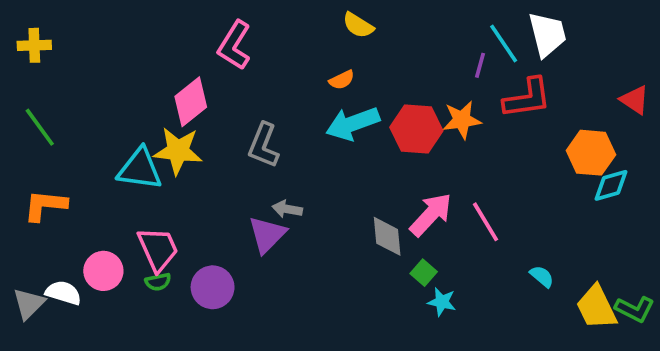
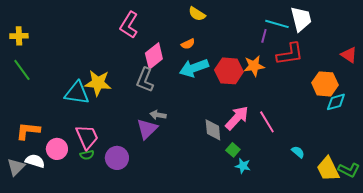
cyan line: (504, 43) -> (277, 24), turned -40
yellow cross: (34, 45) -> (19, 36), moved
pink diamond: (191, 102) -> (154, 56), moved
orange L-shape: (45, 205) -> (28, 131), moved

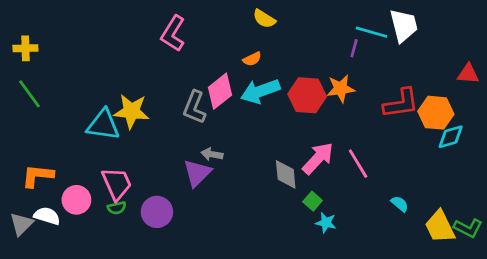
red L-shape: (290, 54) -> (401, 103), moved
red triangle: (349, 55) -> (468, 74), turned -30
pink diamond: (154, 56) -> (220, 91), moved

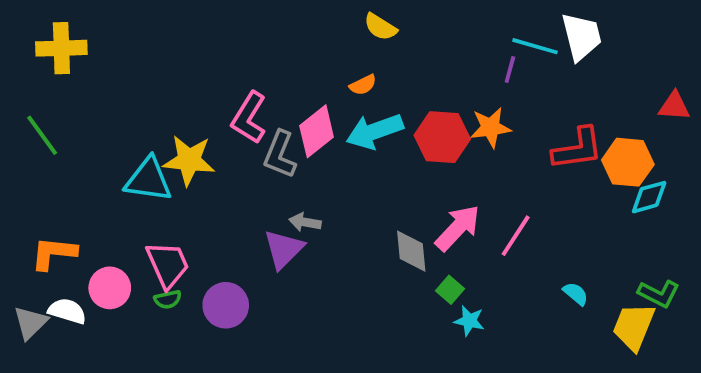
pink L-shape: (173, 34) -> (249, 118), moved
yellow cross: (25, 48) -> (61, 48), moved, size x1.4
pink line: (358, 164) -> (516, 236), turned 64
yellow trapezoid: (440, 227) -> (634, 327), turned 48
green L-shape: (468, 228) -> (659, 294), moved

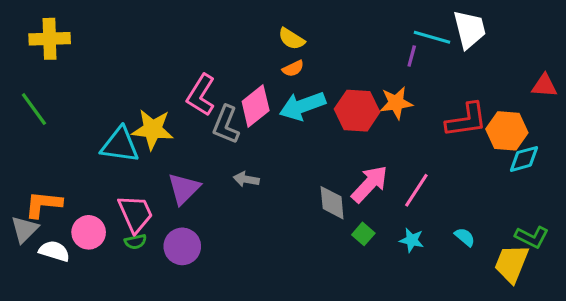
yellow semicircle: (380, 27) -> (292, 39), moved
purple triangle: (284, 249) -> (184, 189), moved
cyan star: (469, 321) -> (412, 240), moved
gray triangle: (30, 323) -> (25, 229), moved

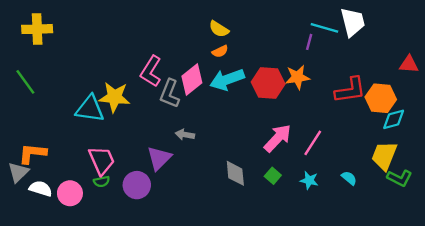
purple triangle: (184, 189) -> (159, 158), moved
gray diamond: (332, 203) -> (235, 173), moved
pink circle: (89, 232) -> (70, 193), moved
yellow trapezoid: (512, 264) -> (384, 156), moved

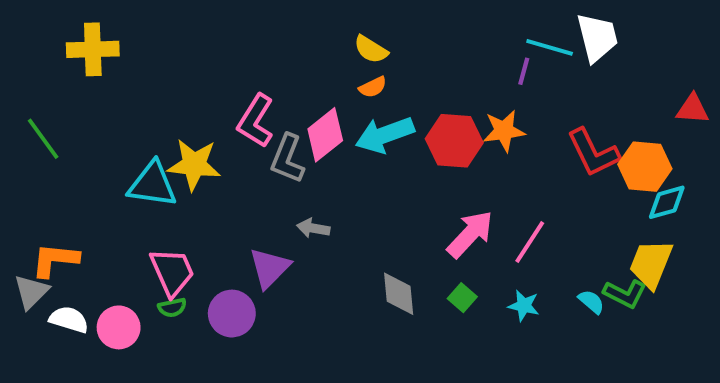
yellow cross: (37, 29) -> (93, 49), moved
red L-shape: (350, 90) -> (593, 153), turned 72
green L-shape: (400, 178) -> (625, 294), moved

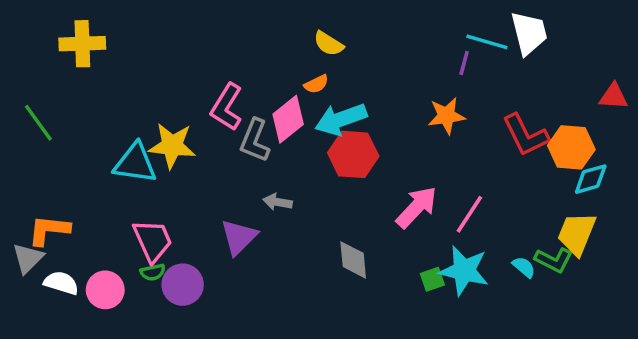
orange semicircle: (373, 87) -> (316, 84), moved
red hexagon: (454, 141) -> (353, 154), moved
green square: (462, 298) -> (432, 279), moved, turned 30
cyan star: (524, 306) -> (464, 271), size x1.8
purple circle: (232, 314) -> (183, 285), moved

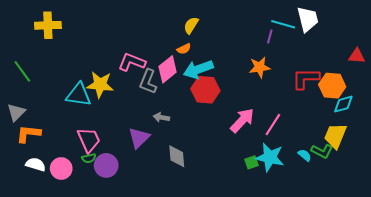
yellow semicircle: (329, 44) -> (191, 25), turned 90
pink L-shape: (227, 107) -> (132, 62), turned 80
red L-shape: (526, 135) -> (306, 78), turned 116
gray triangle: (28, 258) -> (16, 112), moved
gray diamond: (353, 260) -> (177, 156), moved

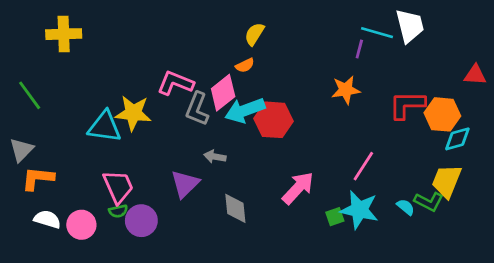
cyan arrow: (198, 69) -> (245, 110), moved
pink arrow: (242, 120) -> (298, 188), moved

